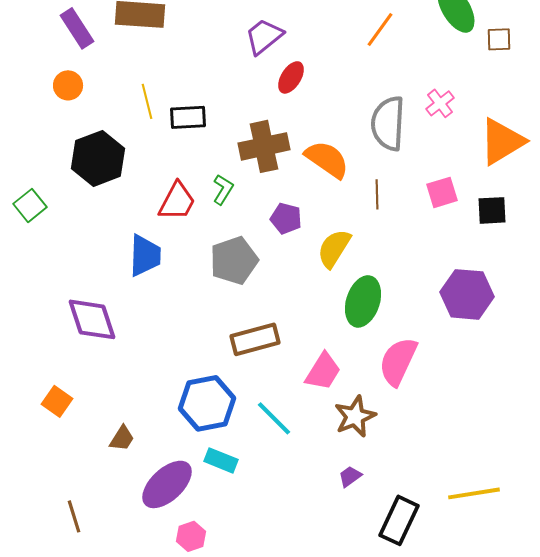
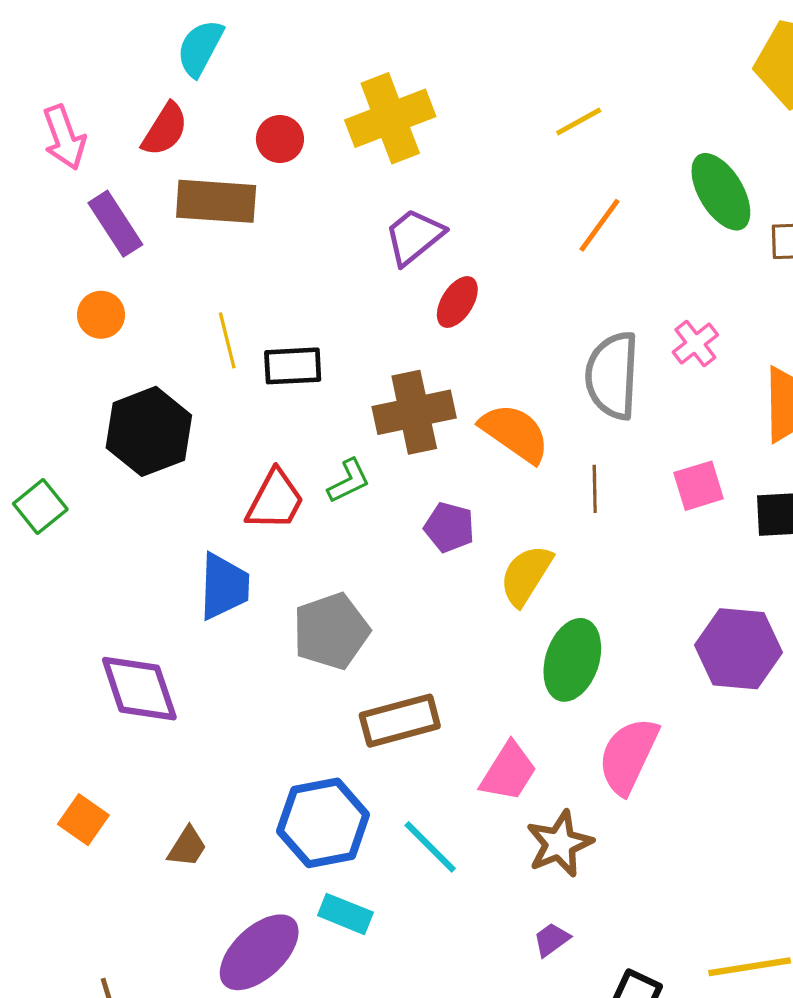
green L-shape: (223, 189) -> (349, 481), turned 32
gray pentagon: (234, 260) -> (331, 631), moved
brown trapezoid: (122, 438) -> (187, 847), moved

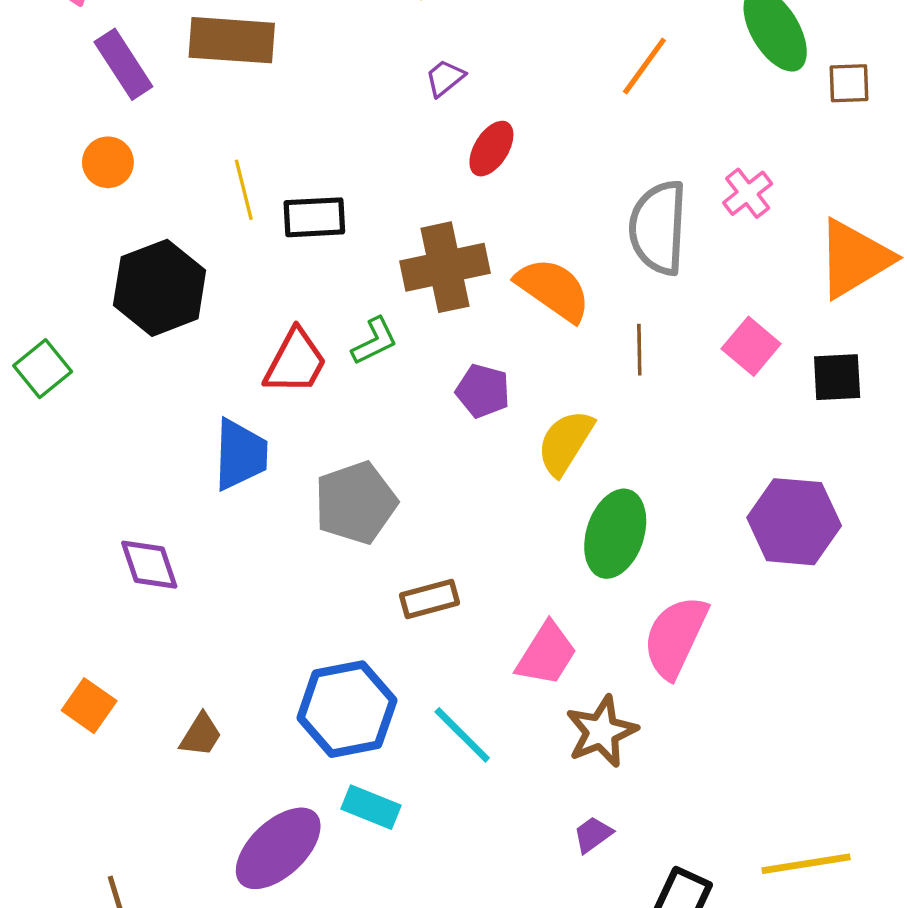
purple trapezoid: (414, 236) -> (445, 78), size x0.6
pink square: (699, 486) -> (751, 346), turned -33
purple diamond: (139, 689) -> (149, 565), size x0.7
brown rectangle: (400, 721) -> (430, 599), size x0.7

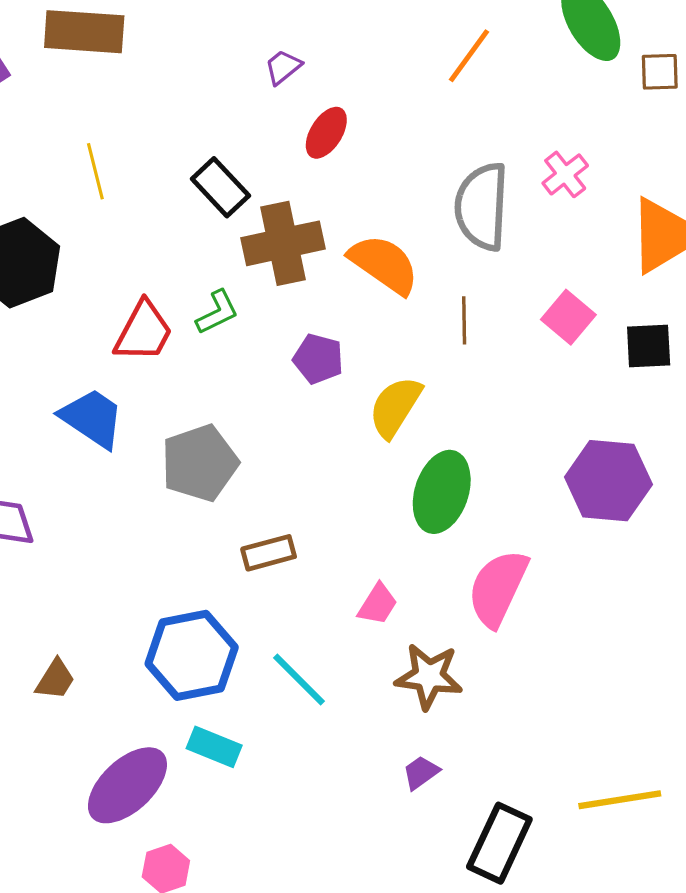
black rectangle: (314, 217) -> (220, 187), moved, turned 50
blue trapezoid: (240, 455) -> (92, 418), turned -58
pink trapezoid: (546, 654) -> (378, 604), size x0.7
brown star: (601, 731) -> (429, 676), turned 30

